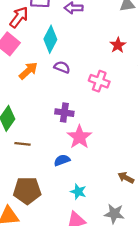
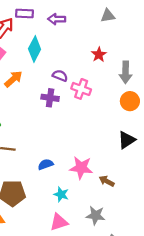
purple semicircle: (62, 67) -> (60, 76), moved
purple cross: (64, 113) -> (50, 98), moved
pink star: (79, 137) -> (81, 168), moved, turned -30

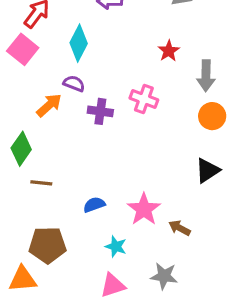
purple semicircle: (60, 76) -> (74, 83), moved
orange arrow: (13, 79) -> (49, 105), moved
pink star: (81, 168) -> (144, 209), turned 30

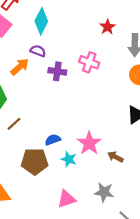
brown line: (41, 183) -> (14, 124), turned -49
brown pentagon: (48, 245) -> (35, 161), moved
cyan star: (116, 247) -> (69, 159), moved

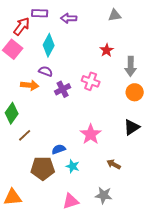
orange arrow: (20, 67) -> (30, 85), turned 48
purple cross: (57, 71) -> (63, 89), turned -35
pink star: (89, 143) -> (91, 134), moved

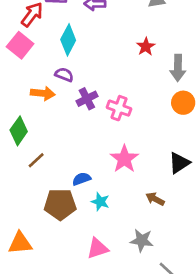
pink cross: (91, 81) -> (119, 108), moved
black triangle: (132, 127) -> (179, 163), moved

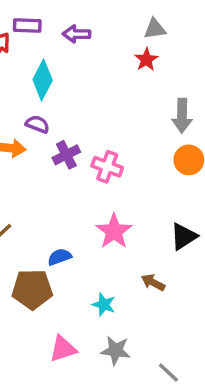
red star: (146, 47) -> (146, 60), moved
cyan star: (100, 202) -> (104, 305), moved
gray star: (142, 240) -> (116, 350), moved
pink triangle: (98, 248) -> (63, 349), moved

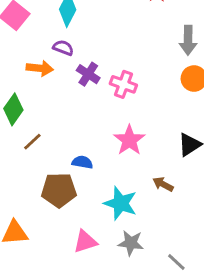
purple cross: (66, 155) -> (88, 74), turned -30
blue semicircle: (60, 257) -> (82, 162), turned 30
cyan star: (104, 305) -> (121, 203), size x1.6

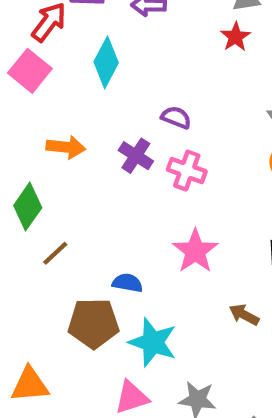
purple semicircle: (63, 48) -> (176, 117), moved
cyan star: (121, 203) -> (153, 342), moved

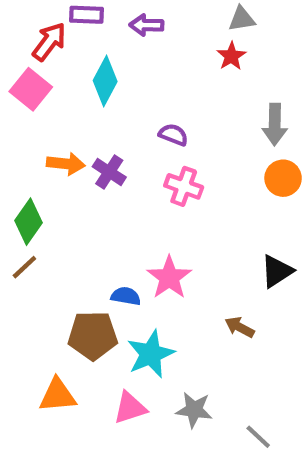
purple cross: (136, 156) -> (109, 172), moved
pink star: (195, 251) -> (169, 277), moved
brown line: (55, 253) -> (24, 267), moved
cyan star: (153, 342) -> (151, 354), turned 30
orange triangle: (30, 385) -> (58, 395), moved

